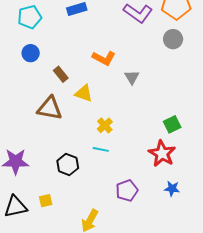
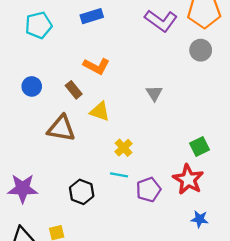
blue circle: (31, 53) -> (32, 86), moved
orange L-shape: (104, 58) -> (96, 66), moved
purple pentagon: (127, 191) -> (149, 190), moved

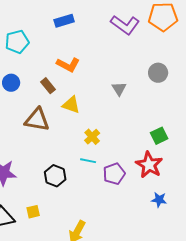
cyan pentagon: (39, 25) -> (17, 42), moved
gray circle: (201, 50) -> (158, 73), moved

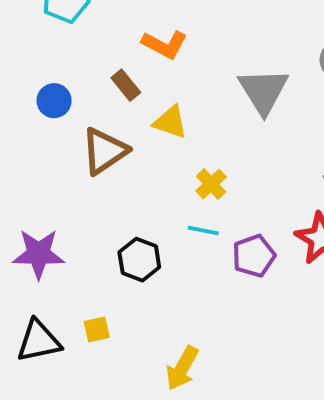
blue circle: (11, 83) -> (54, 101), moved
gray triangle: (119, 89) -> (263, 91), size x1.8
brown triangle: (37, 120) -> (104, 151), turned -44

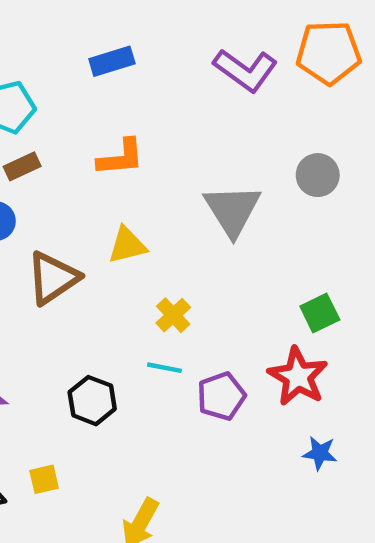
orange L-shape: (165, 44) -> (121, 158), turned -33
brown rectangle: (126, 85) -> (22, 166), moved, turned -76
yellow triangle: (170, 122) -> (127, 245), turned -33

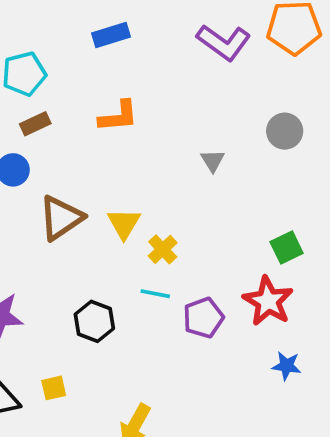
gray triangle: (232, 210) -> (213, 161), size x0.5
yellow triangle: (127, 245) -> (124, 223), moved, turned -45

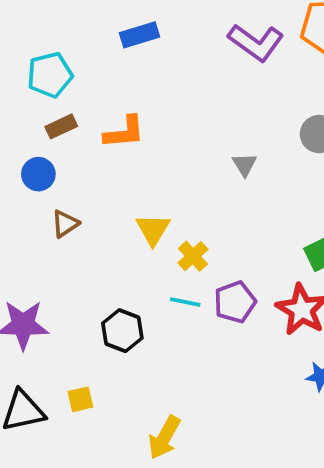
orange L-shape: (118, 116) -> (124, 132), moved
brown triangle: (61, 218) -> (65, 224), moved, size x0.6
purple pentagon: (203, 318) -> (235, 302), moved

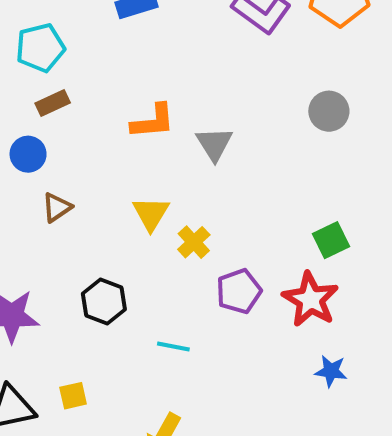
orange L-shape: (124, 132) -> (153, 121), moved
gray triangle: (245, 165) -> (214, 144), moved, size x1.4
cyan line: (185, 302) -> (173, 347), moved
black hexagon: (122, 331) -> (104, 302), moved

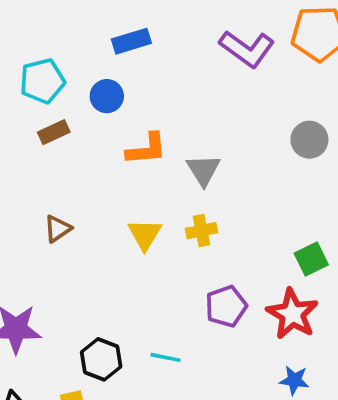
blue circle: (28, 154) -> (107, 96), moved
yellow cross: (194, 242) -> (201, 231), moved, turned 32
black hexagon: (104, 302) -> (101, 359), moved
blue star: (331, 371) -> (294, 380), moved

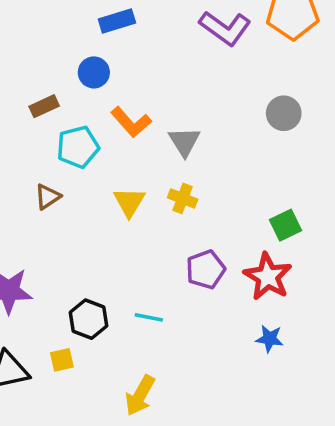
cyan pentagon: (42, 81) -> (78, 147), moved
orange L-shape: (147, 149) -> (131, 122), turned 54
yellow cross: (201, 231) -> (183, 198), turned 32

